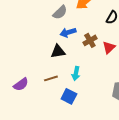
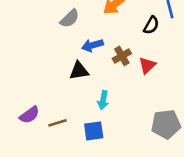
gray semicircle: (60, 12) -> (70, 18), moved
brown line: (51, 78) -> (58, 123), moved
blue square: (69, 96) -> (94, 131), turned -35

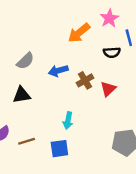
gray semicircle: (70, 18) -> (25, 61), moved
black semicircle: (151, 25) -> (112, 52), turned 56
black triangle: (79, 71) -> (22, 95), moved

